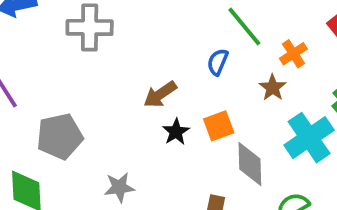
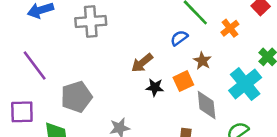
blue semicircle: (218, 62) -> (179, 38), turned 36
brown star: (273, 88) -> (202, 61), moved
black star: (176, 132) -> (155, 87), turned -30

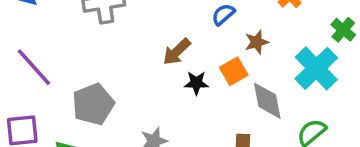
brown star: (202, 61) -> (257, 42), turned 30

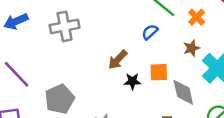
brown star: (257, 42) -> (191, 48), moved
orange square: (234, 71) -> (159, 72), turned 30

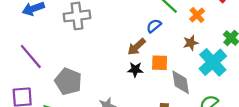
brown arrow: (118, 60) -> (137, 47), moved
gray pentagon: (60, 99) -> (68, 81), turned -30

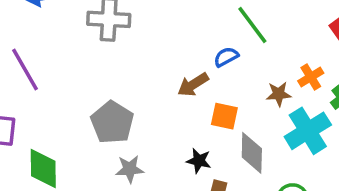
orange cross: (197, 15) -> (311, 77), moved
black star: (135, 70) -> (199, 161), moved
gray pentagon: (68, 81) -> (112, 122), moved

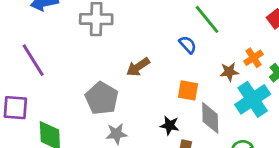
blue semicircle: (226, 57) -> (188, 45), turned 78
brown arrow: (193, 85) -> (138, 67), moved

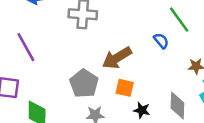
brown arrow: (138, 67) -> (117, 58), size x1.4
orange square: (188, 90) -> (125, 88), moved

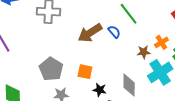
brown arrow: (117, 58) -> (90, 33), moved

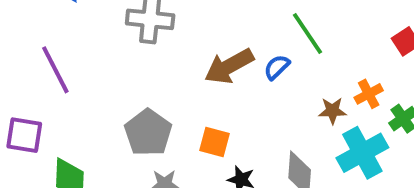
blue semicircle: (114, 32) -> (277, 67), turned -96

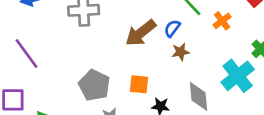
orange cross: (369, 94) -> (222, 21), moved
brown star: (332, 111) -> (181, 52), moved

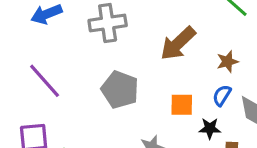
blue semicircle: (172, 28) -> (222, 95), moved
gray pentagon: (94, 85) -> (120, 90), moved

